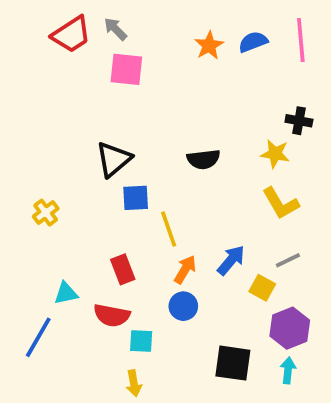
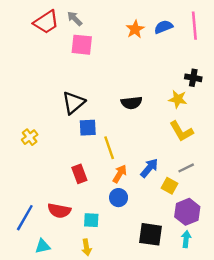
cyan triangle: (66, 293) -> (43, 246), moved
red semicircle: (112, 315) -> (59, 211), moved

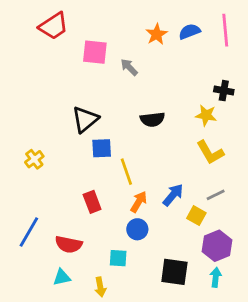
gray arrow: (75, 19) -> (129, 67), moved
blue line: (25, 218) -> (29, 232), moved
cyan square: (91, 220) -> (118, 258), moved
cyan triangle: (43, 246) -> (62, 277), moved

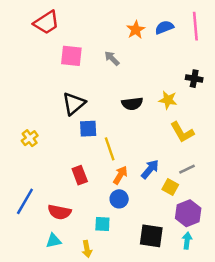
pink square: (95, 52) -> (71, 56), moved
yellow star: (206, 115) -> (168, 100), moved

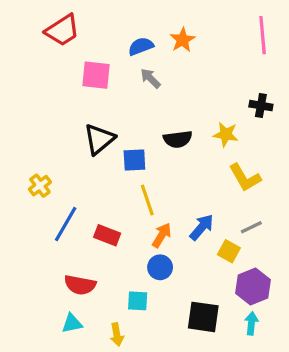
blue semicircle: (164, 27) -> (141, 46), moved
blue square: (88, 129) -> (134, 160), moved
red rectangle: (80, 175) -> (107, 235), turned -48
blue line: (25, 201) -> (66, 224), moved

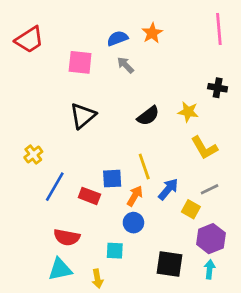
red trapezoid: (62, 30) -> (29, 40), moved
black semicircle: (178, 139) -> (148, 116), turned -30
blue square: (134, 160) -> (112, 179), moved
yellow line: (147, 200) -> (144, 167), moved
cyan triangle: (72, 323) -> (60, 269), size x1.4

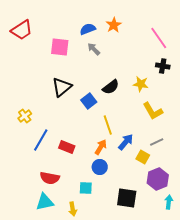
pink line: (219, 29) -> (159, 38), moved, turned -30
blue square: (112, 179) -> (89, 101), moved, turned -35
cyan arrow: (210, 269) -> (169, 202), moved

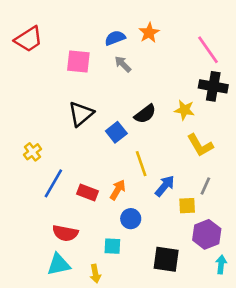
black cross: (163, 66) -> (213, 86), size x1.5
gray line: (157, 142) -> (205, 186), turned -40
orange arrow: (101, 147) -> (118, 190), moved
yellow square: (143, 157) -> (187, 206), turned -32

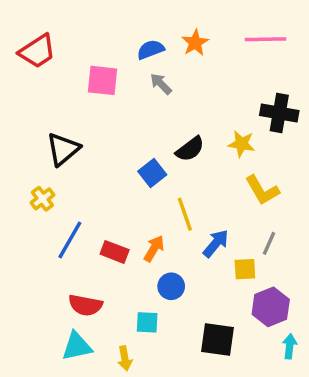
pink line: (208, 50) -> (266, 39), moved, turned -56
black triangle: (81, 114) -> (63, 149), moved

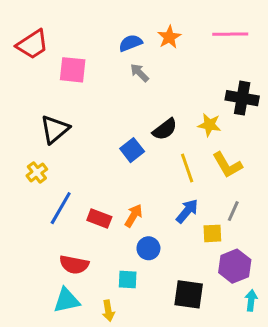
pink square: (103, 80) -> (73, 70), moved
yellow line: (185, 214) -> (187, 168), moved

